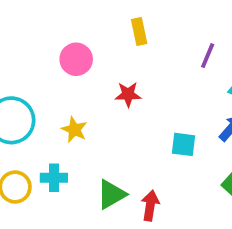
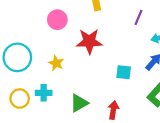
red star: (128, 94) -> (89, 41), size x1.6
red arrow: (150, 206) -> (113, 110), moved

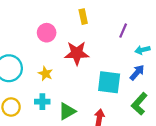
cyan square: (124, 72) -> (109, 82), size x1.6
cyan cross: (44, 93) -> (42, 102), moved

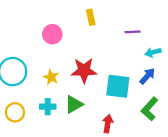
purple line: (123, 31) -> (133, 32), turned 64
red star: (77, 53) -> (84, 70), moved
green triangle: (67, 111) -> (74, 104), moved

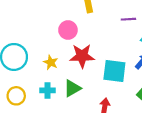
pink circle: (52, 34) -> (68, 30), moved

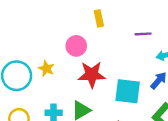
yellow star: (51, 62) -> (46, 69), moved

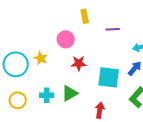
purple line: (143, 34) -> (113, 29), moved
red star: (92, 75) -> (79, 63), size x0.7

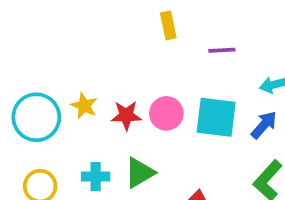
pink circle: (66, 39) -> (166, 113), moved
red star: (79, 63) -> (126, 115), moved
cyan square: (109, 77) -> (216, 117), moved

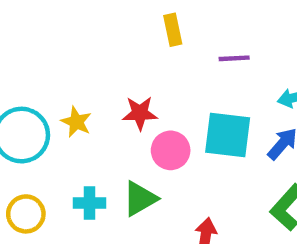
pink circle: (166, 113) -> (171, 150), moved
red star: (126, 115) -> (140, 113), moved

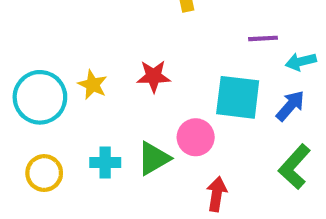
purple line: (234, 58) -> (263, 38), moved
pink circle: (171, 150) -> (196, 137), moved

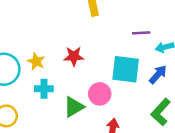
cyan cross: (105, 163) -> (44, 89), moved

